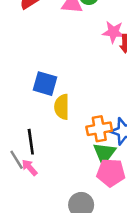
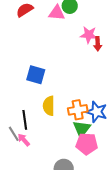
yellow semicircle: (62, 107) -> (49, 106), moved

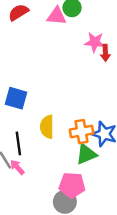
blue square: (36, 75) -> (16, 98), moved
green triangle: (82, 129) -> (86, 154), turned 30
pink pentagon: (87, 144) -> (72, 185), moved

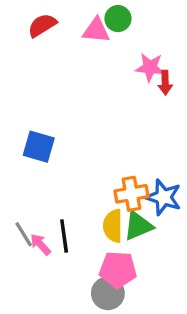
yellow semicircle: (47, 127) -> (113, 226), moved
black line: (18, 143) -> (64, 236), moved

